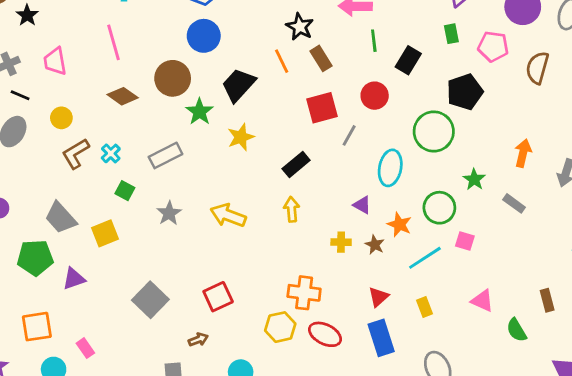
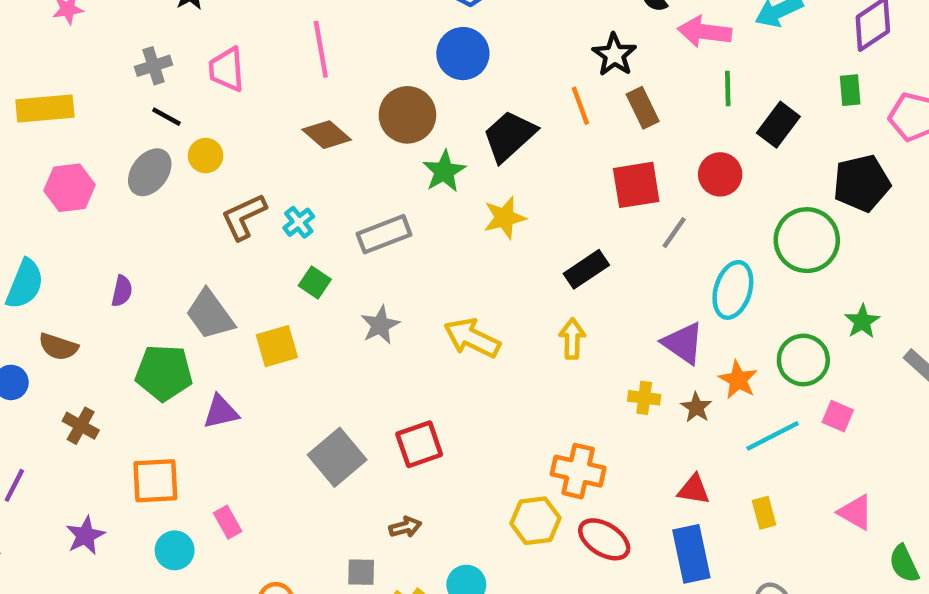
yellow circle: (61, 118) -> (206, 156), moved
purple triangle: (362, 205) -> (683, 343), size x1.5
red square: (218, 297) -> (419, 444), moved
red triangle: (378, 297) -> (694, 490), turned 45

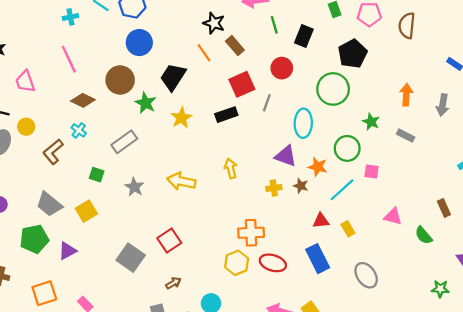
cyan cross: (299, 222) -> (79, 130), moved
black rectangle: (586, 269) -> (226, 115), moved, turned 30
red triangle: (694, 490) -> (321, 221), moved

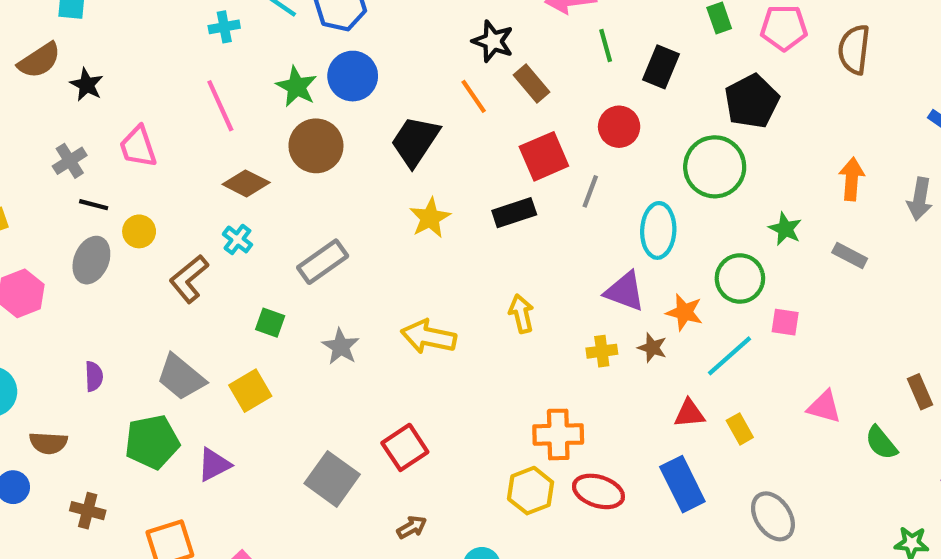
green star: (146, 103) -> (297, 87), moved

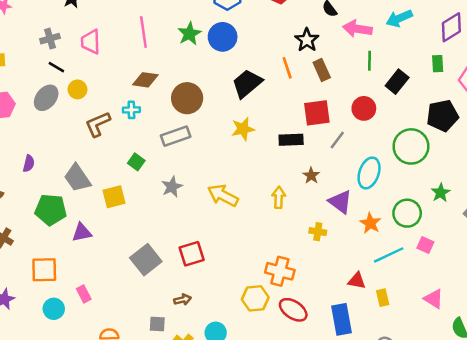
brown circle: (316, 146) -> (187, 98), moved
brown diamond: (246, 183) -> (145, 80), turned -35
cyan cross: (237, 239) -> (131, 110), turned 35
brown star: (652, 348) -> (311, 176), moved

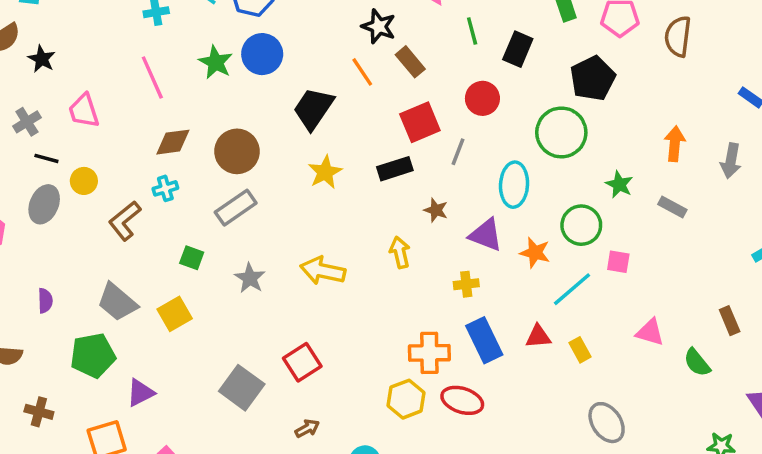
purple triangle: (82, 232) -> (140, 393), moved
blue rectangle: (342, 319) -> (484, 340), moved

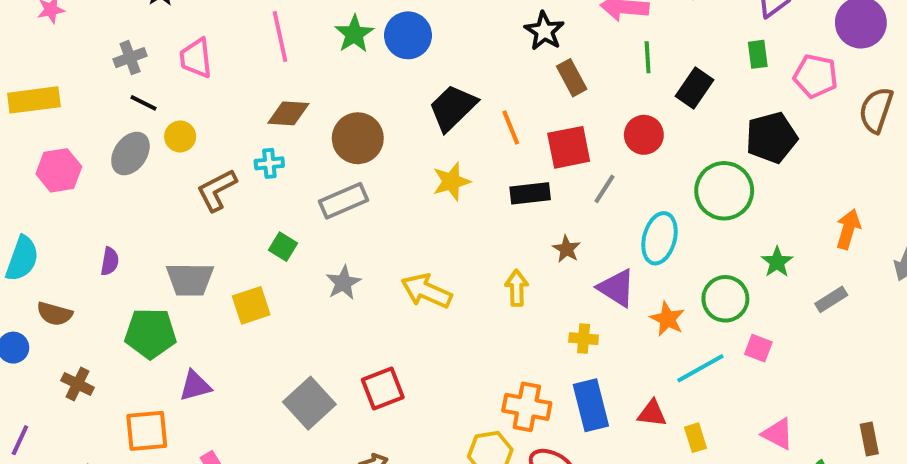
orange line: (362, 72) -> (511, 128), moved
gray rectangle: (672, 207) -> (831, 299), turned -72
gray trapezoid: (117, 302) -> (190, 279), turned -51

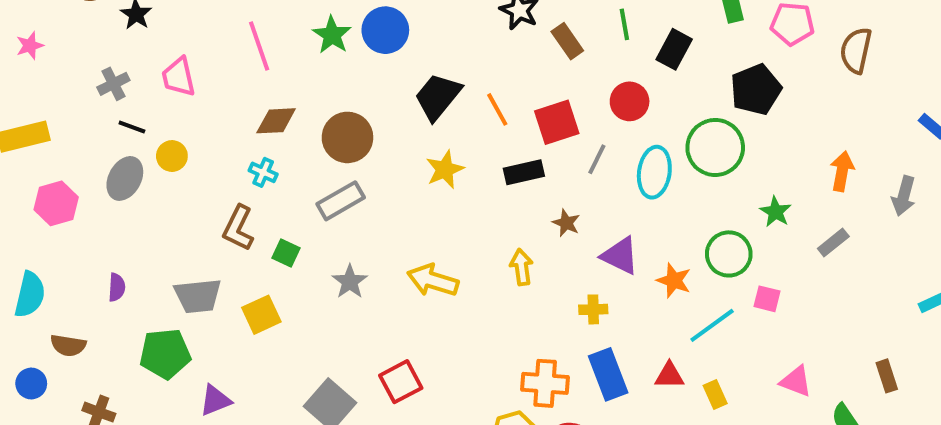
brown rectangle: (572, 78) -> (567, 41), moved
cyan cross: (269, 163) -> (263, 172), turned 36
brown L-shape: (217, 190) -> (238, 228), moved, turned -30
cyan ellipse: (659, 238) -> (654, 172), moved

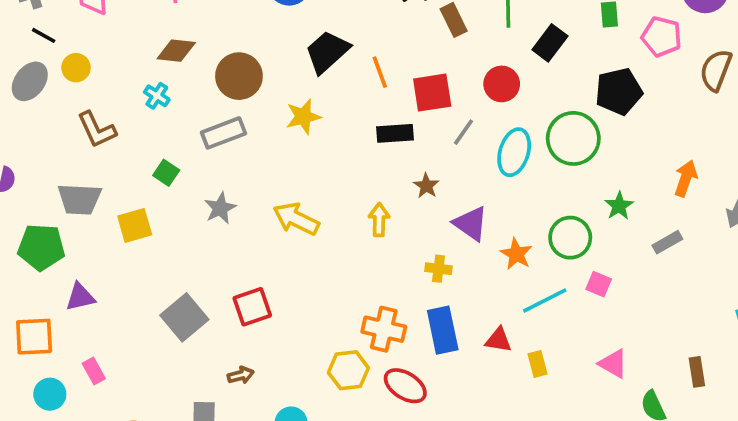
yellow star: (445, 170) -> (303, 117), moved
brown L-shape: (238, 228) -> (97, 130), moved, turned -60

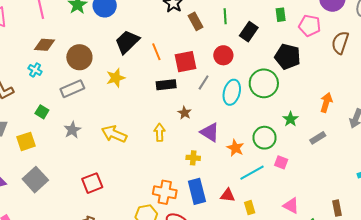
black pentagon: (619, 91) -> (288, 57), turned 30
gray square: (184, 317) -> (35, 180), moved

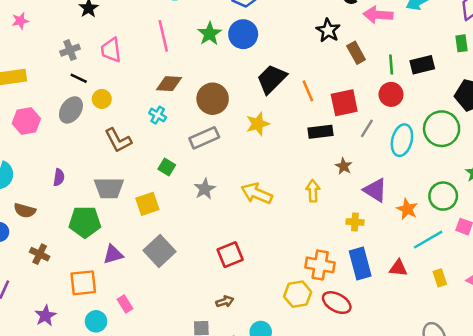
green line: (225, 16) -> (391, 65), moved
black rectangle: (249, 32) -> (422, 65), turned 42
yellow rectangle: (250, 208) -> (440, 278), moved

